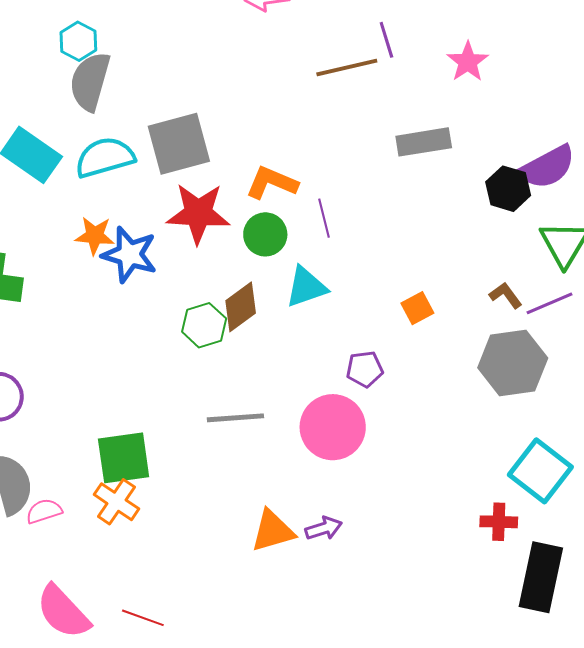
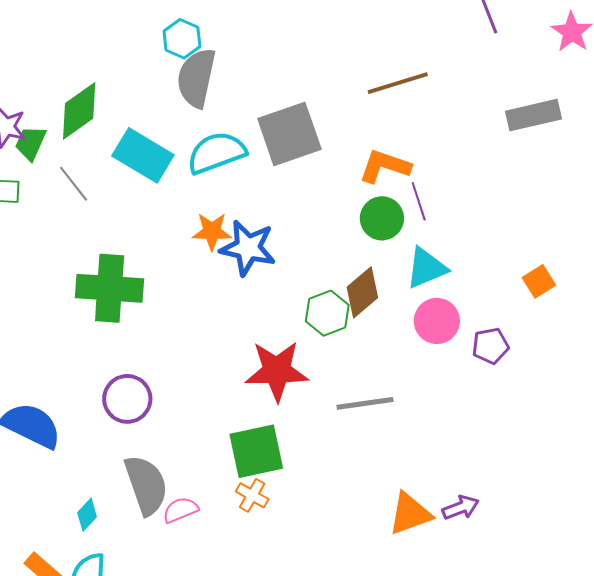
brown line: (347, 68) -> (398, 83), moved
red star: (198, 213) -> (277, 371), moved
purple line: (324, 218) -> (419, 201), moved
pink circle: (333, 427) -> (437, 321), moved, size x0.7
orange cross: (116, 502) -> (252, 495), size x0.7

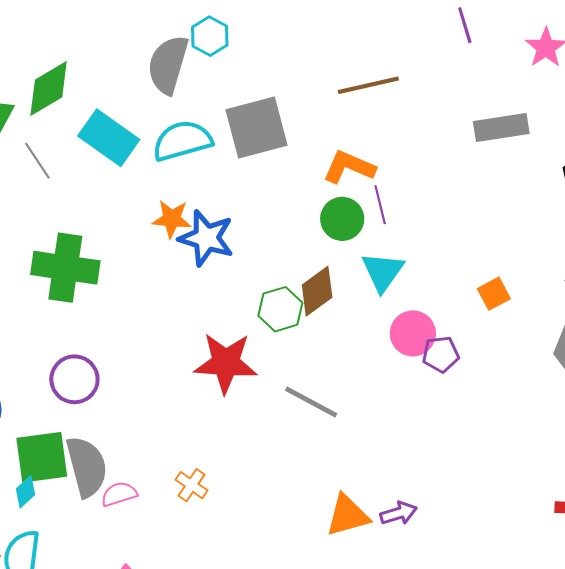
cyan hexagon: (182, 39) -> (210, 36), moved
cyan triangle: (426, 268) -> (383, 272), turned -36
pink circle: (437, 321) -> (413, 333), moved
gray line: (365, 403) -> (311, 402), turned 32
green square: (256, 451) -> (42, 457), moved

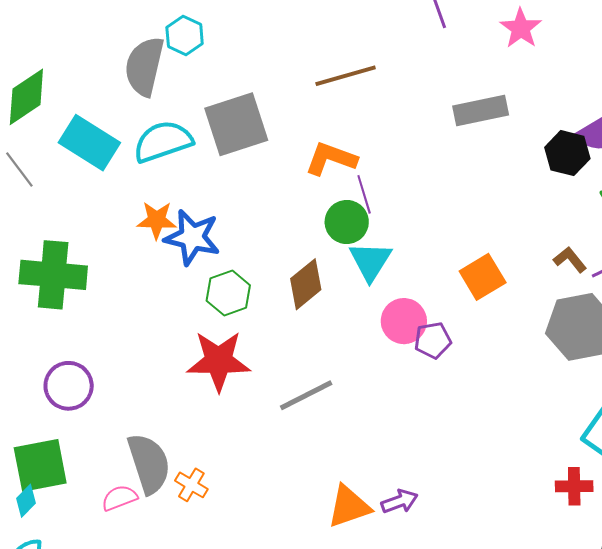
green circle: (342, 219) -> (347, 222), moved
orange square: (494, 294) -> (483, 277), size x1.4
green hexagon: (280, 309) -> (228, 293), moved
gray line: (311, 402) -> (306, 395), turned -52
gray semicircle: (87, 467) -> (149, 463), moved

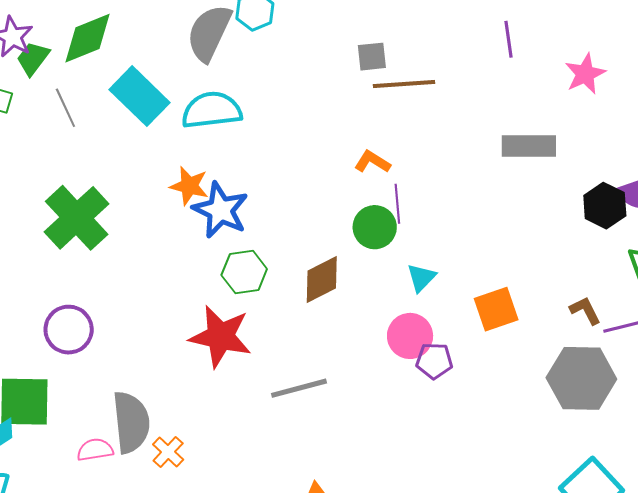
gray square: (236, 124) -> (372, 57), moved, size x0.5
orange L-shape: (331, 159) -> (372, 162), size x0.7
cyan triangle: (370, 261) -> (421, 278), moved, size x0.7
green cross: (53, 275) -> (77, 218), turned 30

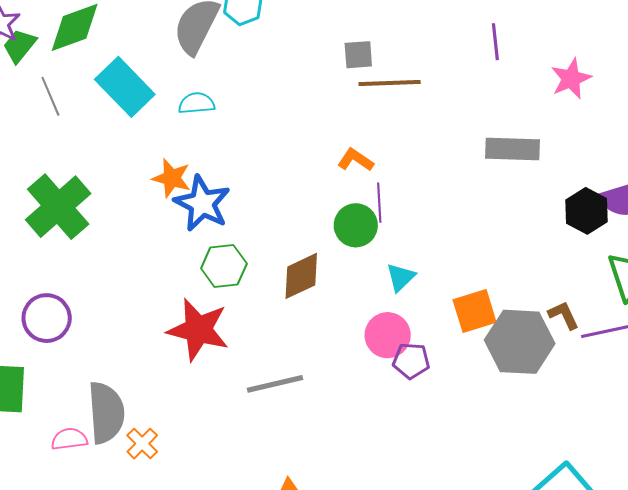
cyan semicircle: (212, 110) -> (196, 103), size x0.6
gray hexagon: (581, 378) -> (520, 342), moved

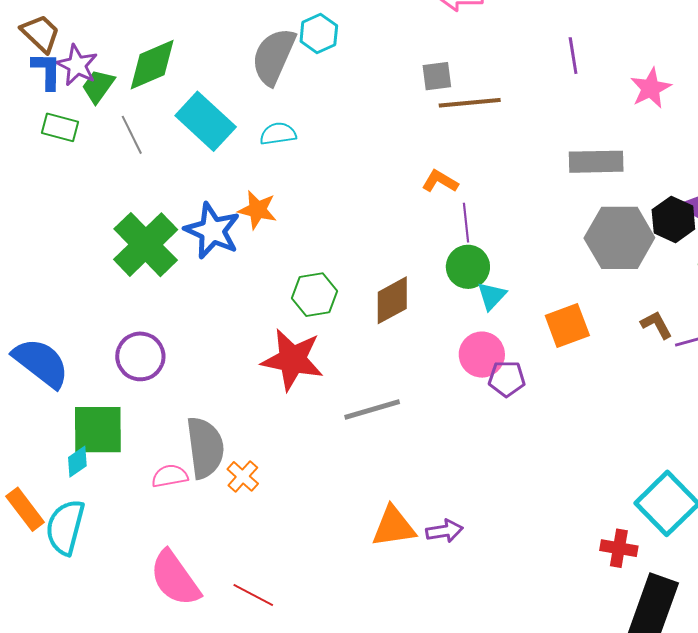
blue star: (202, 203) -> (212, 231), moved
green circle: (356, 225) -> (468, 267), moved
gray hexagon: (520, 342) -> (619, 238), moved

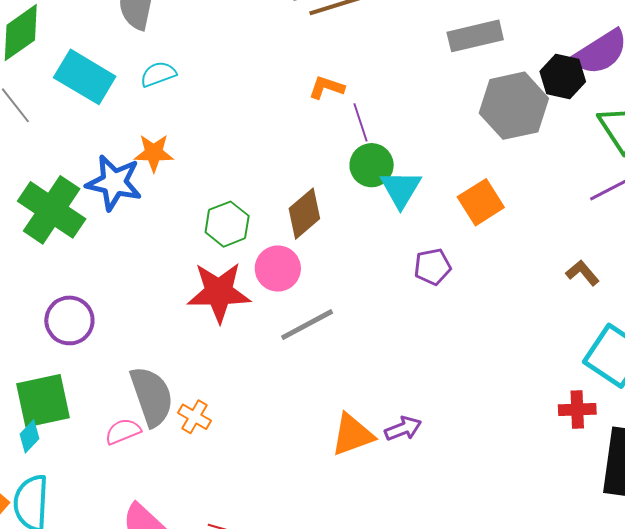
cyan triangle: (492, 296) -> (401, 189), size x1.4
brown L-shape: (656, 325) -> (582, 273), moved
pink circle: (482, 355) -> (278, 269), moved

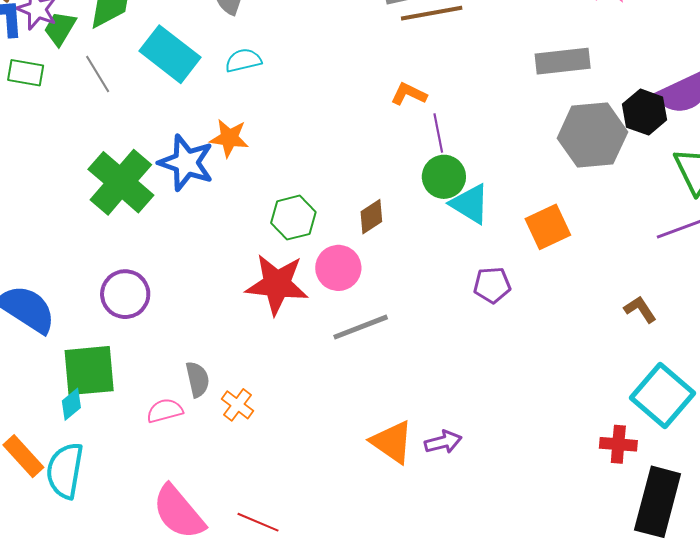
cyan triangle: (401, 189) -> (470, 204), turned -36
brown diamond: (304, 214) -> (371, 217), size x0.7
gray semicircle: (152, 396) -> (198, 379), size x0.6
orange triangle: (352, 435) -> (392, 442), turned 48

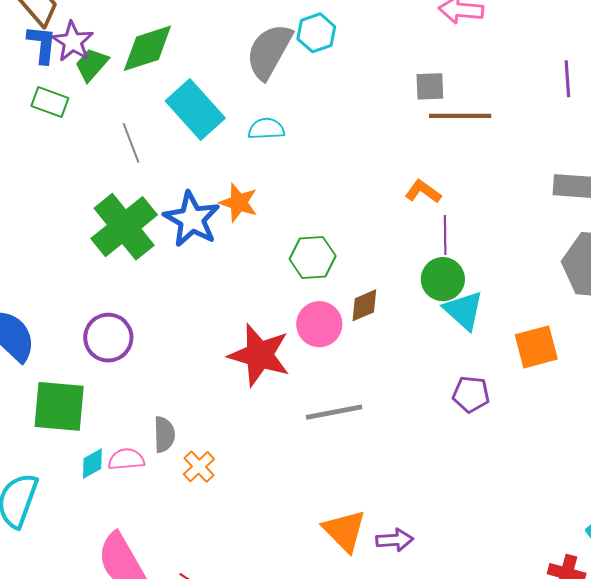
gray line: (98, 74) -> (131, 143), moved
green hexagon: (293, 218) -> (313, 258), moved
pink circle: (338, 268) -> (319, 324), moved
cyan diamond: (71, 404) -> (92, 464), moved

